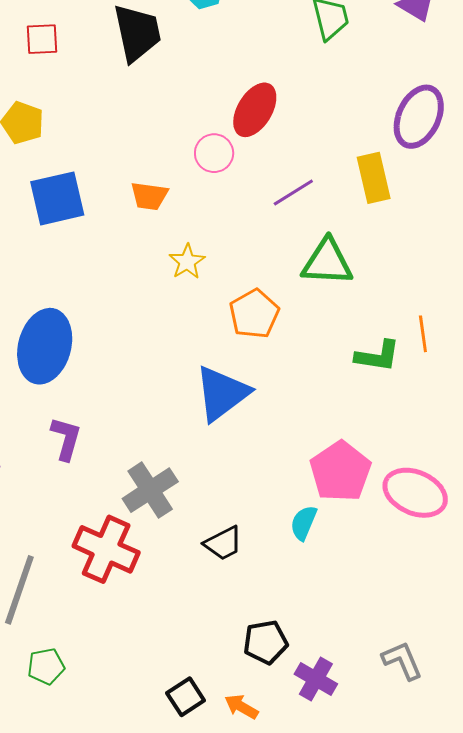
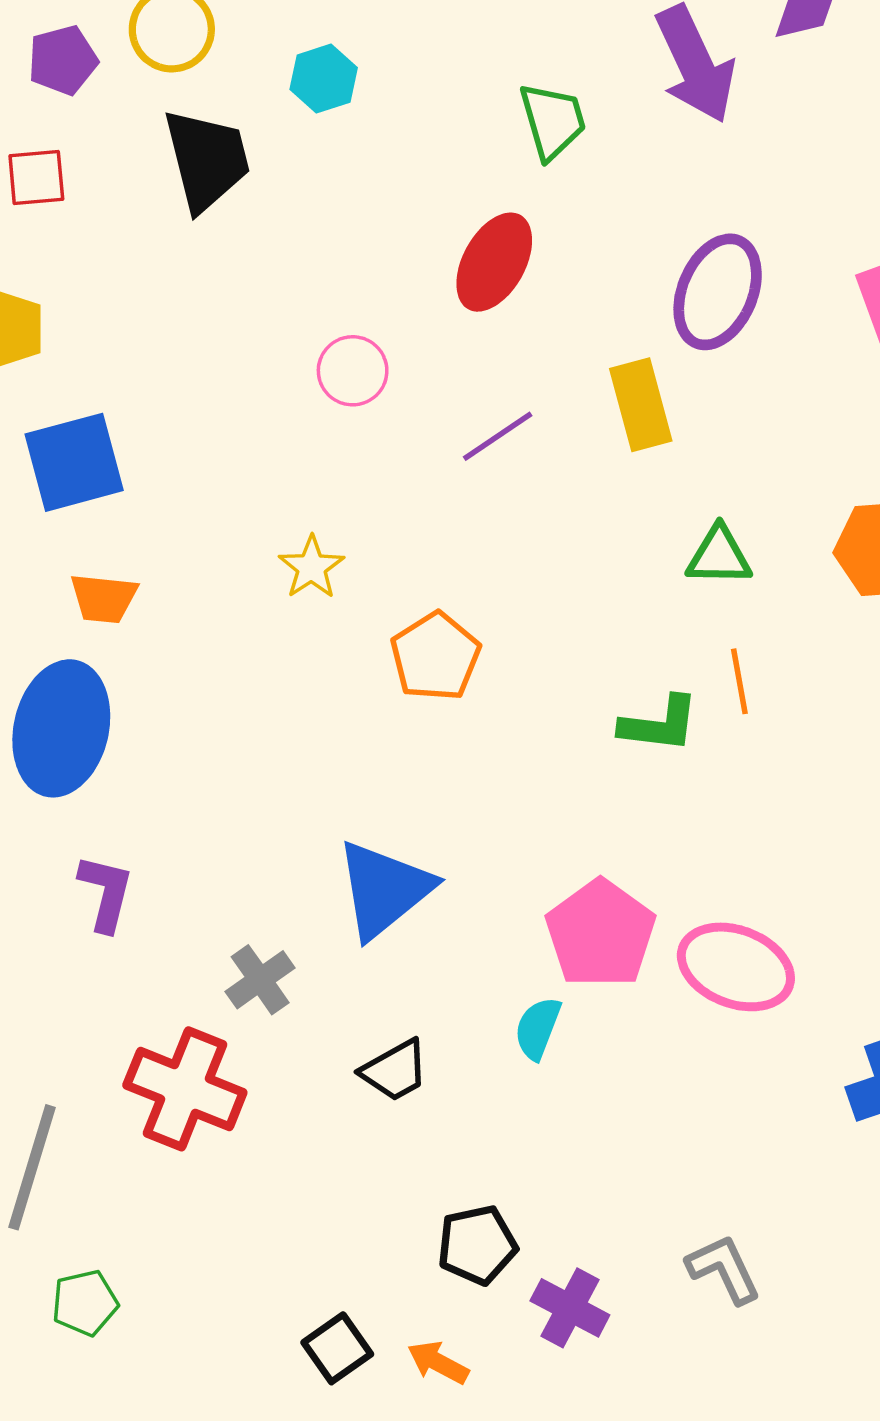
red ellipse: (255, 110) -> (494, 262), moved
orange trapezoid: (149, 196) -> (104, 598), moved
green triangle: (327, 262) -> (719, 556), moved, size x0.7
blue triangle: (222, 393) -> (384, 889), moved
gray cross: (150, 490) -> (260, 980), size x0.7

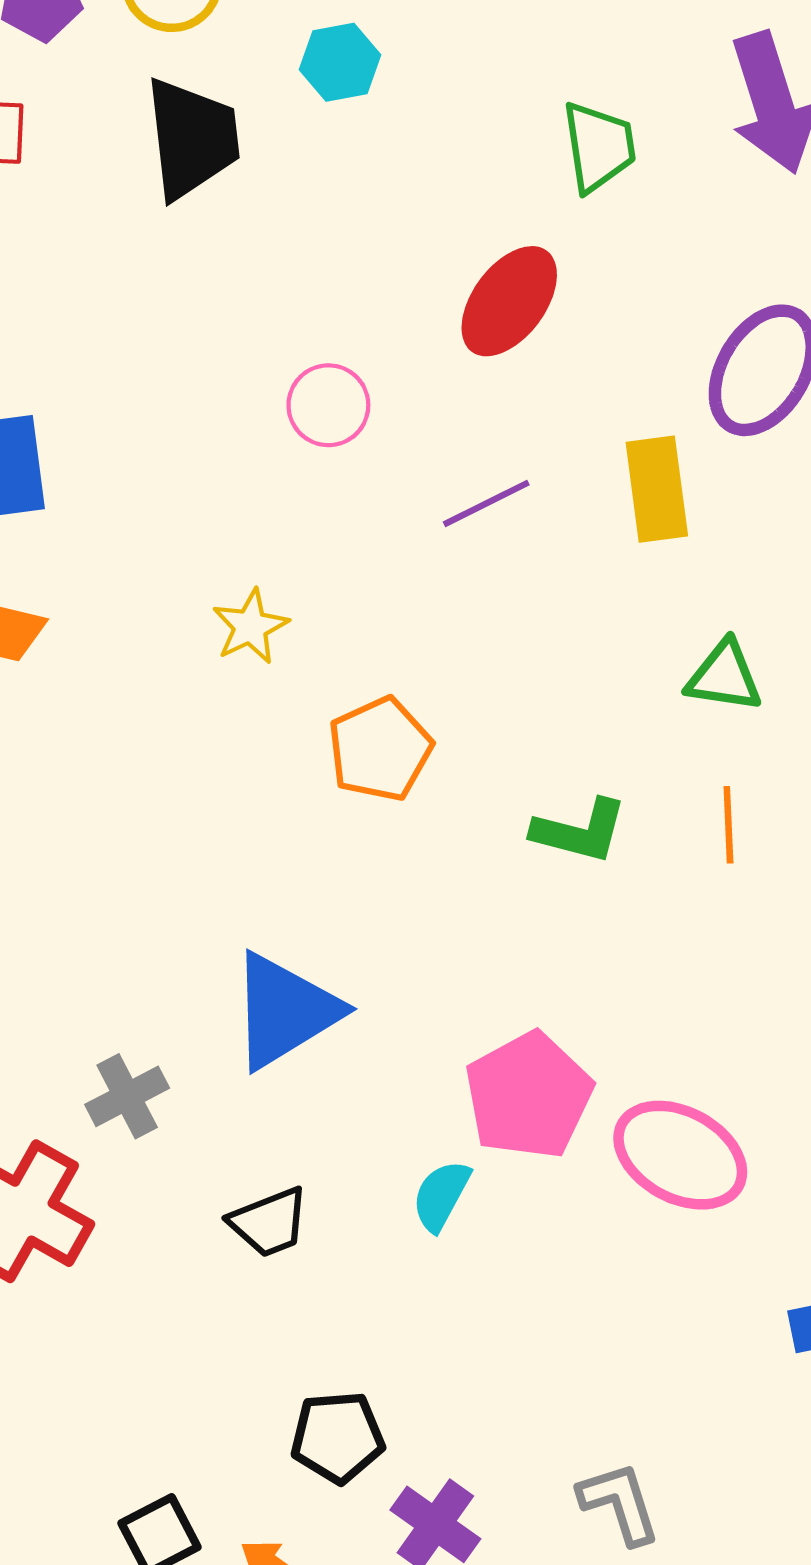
green L-shape: (659, 724) -> (580, 831), moved

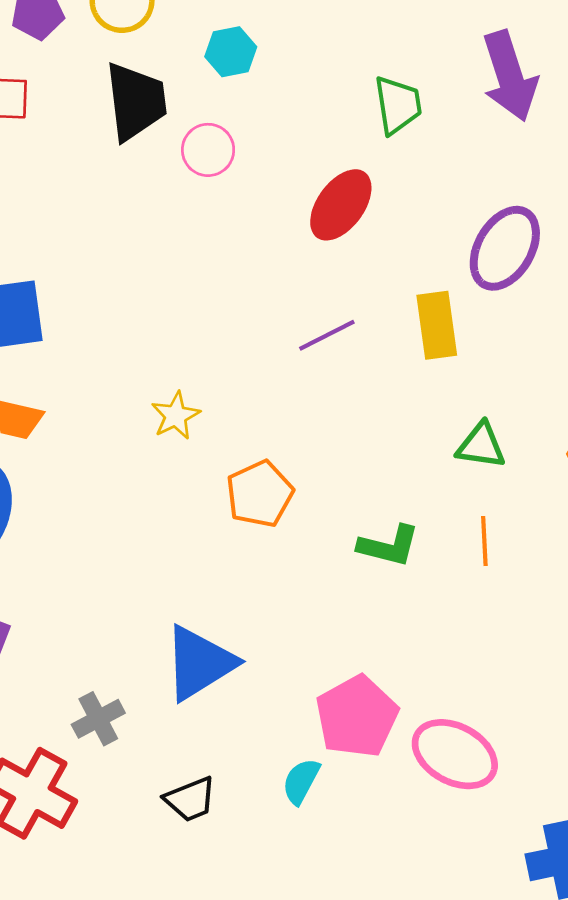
pink circle: (328, 405) -> (208, 150), moved

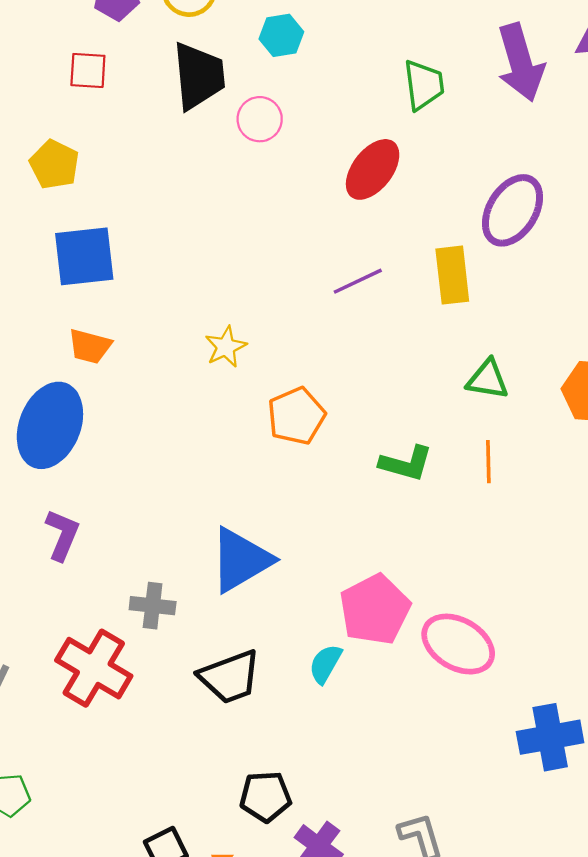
gray cross: (98, 719) -> (153, 606), turned 33
black trapezoid: (190, 799) -> (230, 677), size x1.4

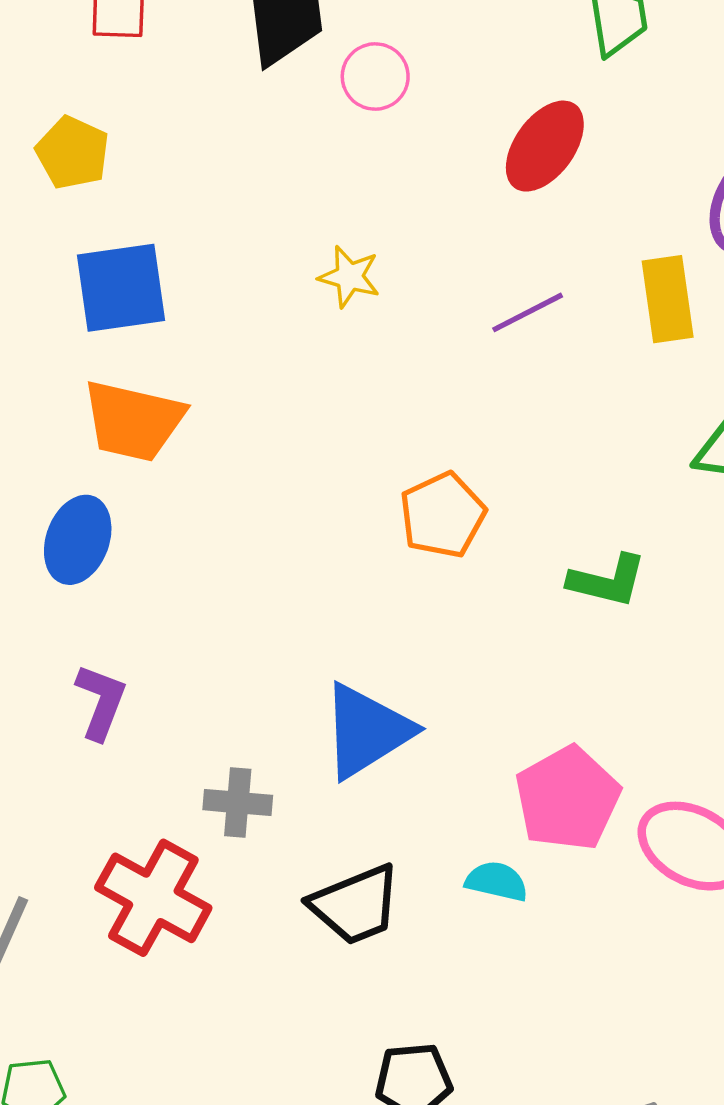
orange trapezoid: (90, 346) -> (133, 421), size x1.6
yellow star: (226, 347) -> (349, 277), moved, turned -30
blue ellipse: (50, 425) -> (78, 540), size x0.7
cyan semicircle: (325, 664) -> (497, 881), turned 75

